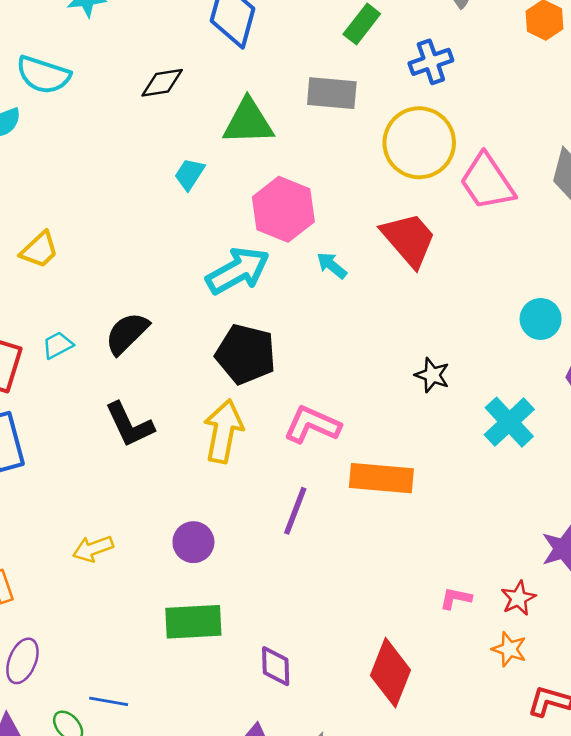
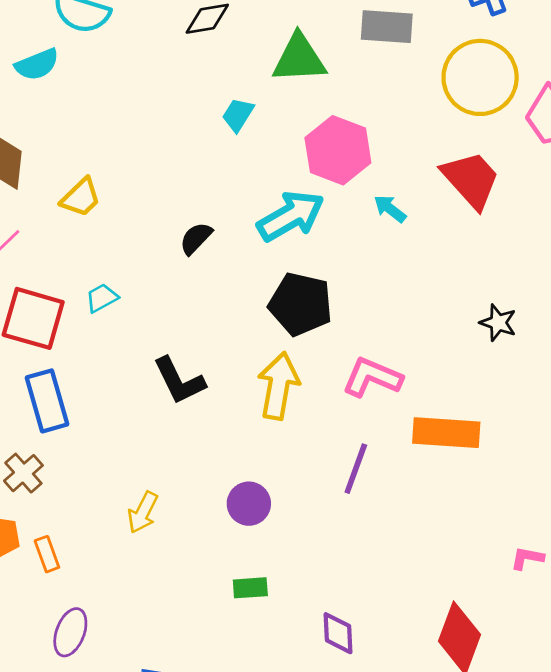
black semicircle: (127, 333) -> (196, 238), moved, size x0.7
yellow arrow: (93, 549) -> (143, 512), turned -42
green rectangle: (193, 622) -> (250, 588), size x0.6

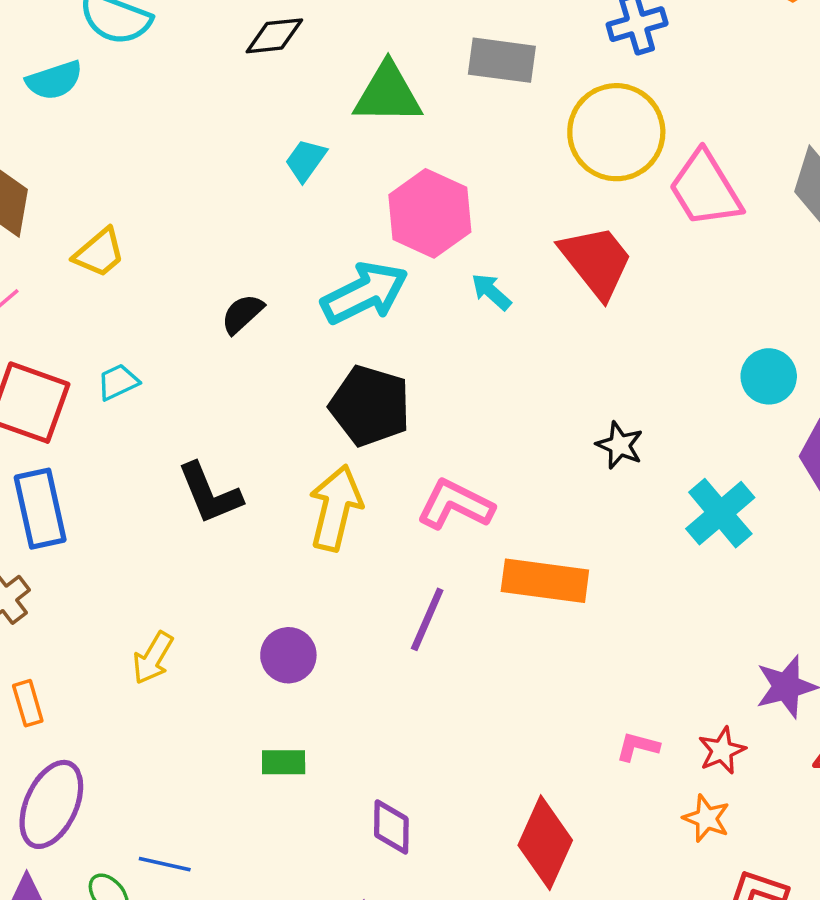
purple ellipse: (70, 632) -> (51, 804), size x1.4

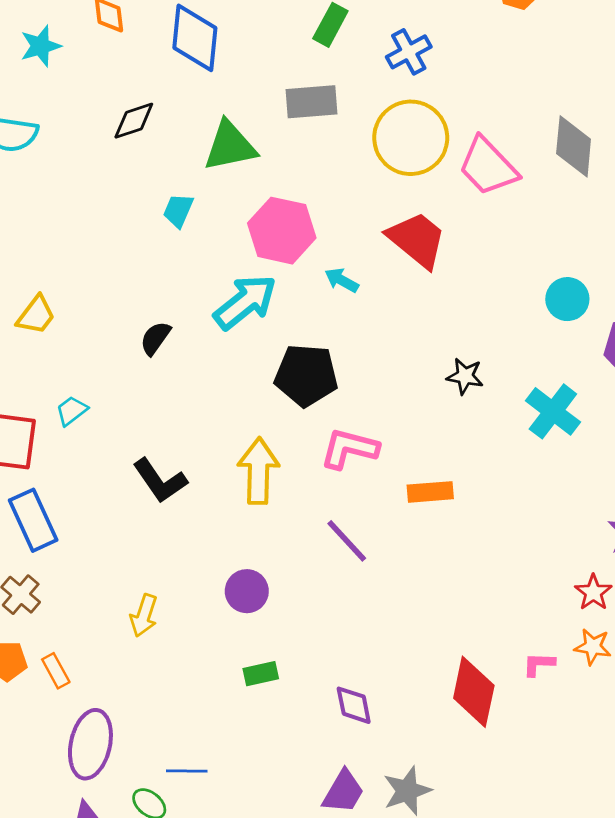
black pentagon: (370, 406) -> (306, 375), moved
orange rectangle: (545, 581) -> (430, 492), size x0.7
purple line: (427, 619) -> (347, 541), turned -54
pink L-shape: (638, 747) -> (539, 664), moved

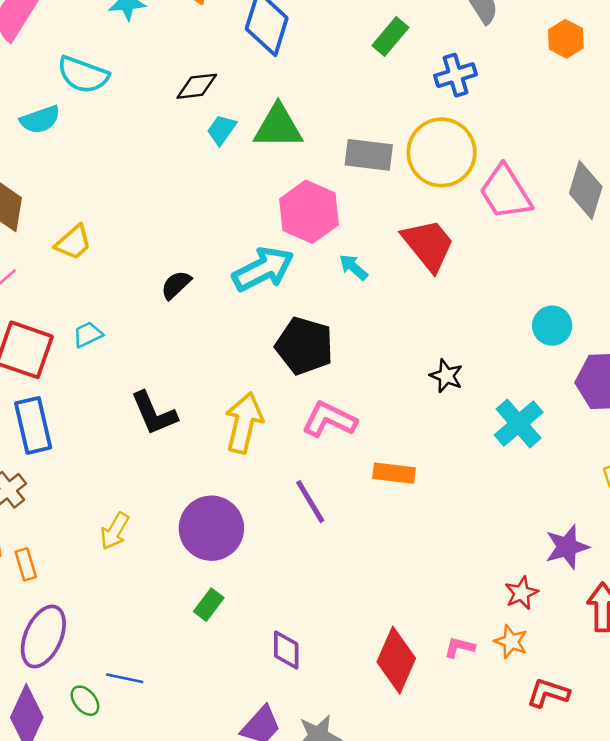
gray rectangle: (311, 102) -> (369, 155), moved
cyan trapezoid: (178, 210) -> (222, 130), moved
purple circle: (247, 591) -> (211, 528), size x1.6
green rectangle: (261, 674) -> (209, 605), turned -52

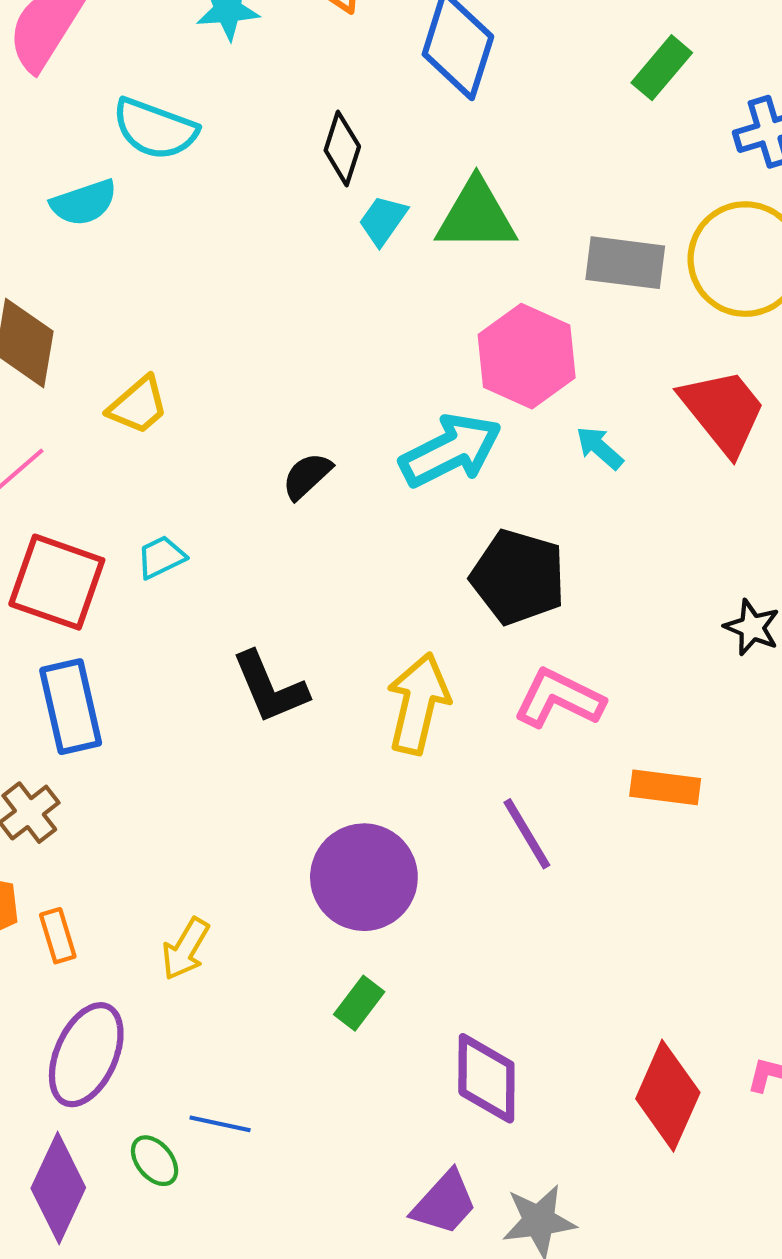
black diamond: (197, 86) -> (342, 148), turned -66
yellow arrow: (115, 531) -> (185, 949), moved
purple diamond: (286, 650) -> (486, 1078), size x1.4

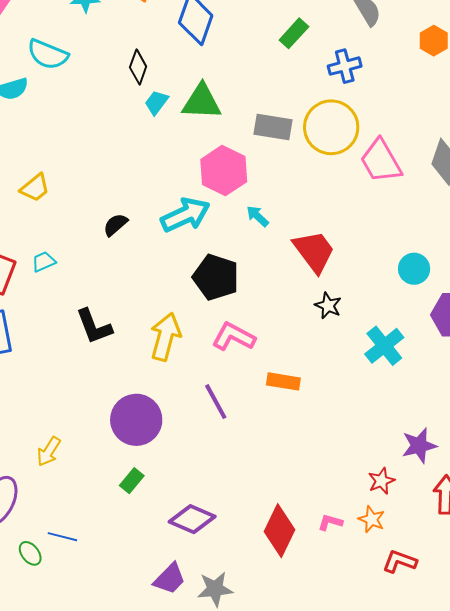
red trapezoid: (723, 411) -> (314, 251), moved
purple diamond: (486, 1078) -> (192, 519), turned -69

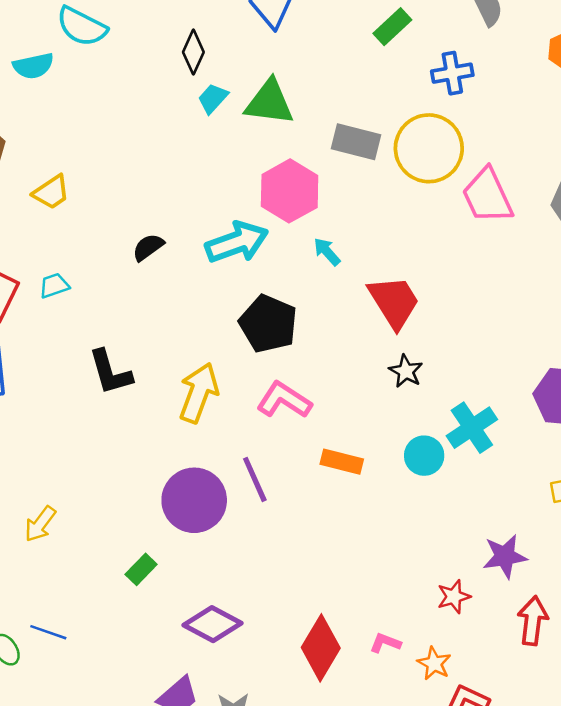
cyan circle: (414, 269) -> (424, 456), moved
purple circle: (136, 420) -> (194, 500), moved
orange star: (372, 519) -> (434, 663), moved

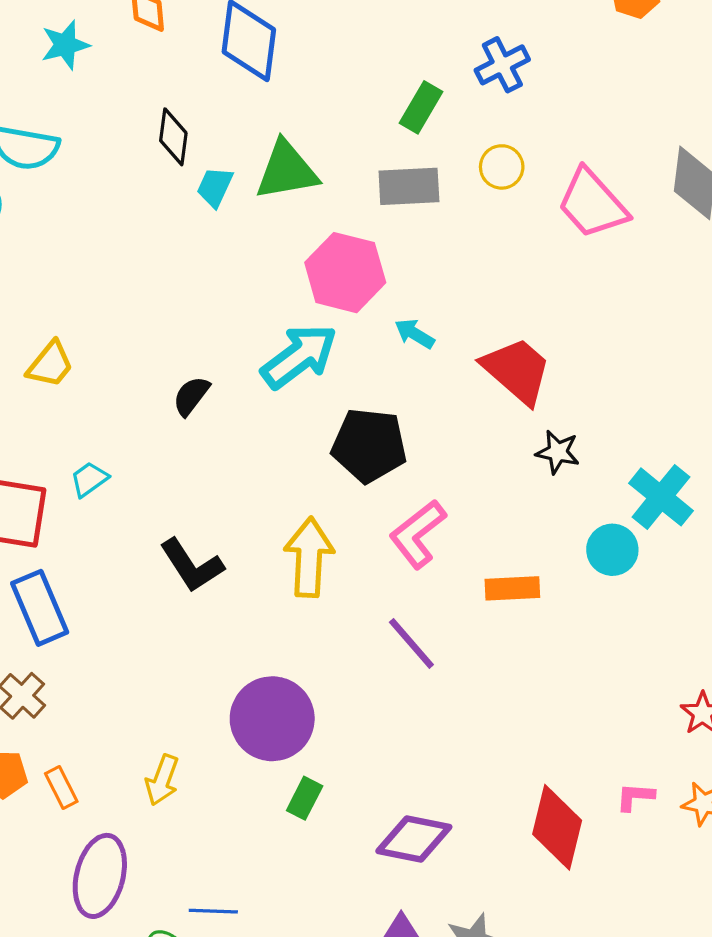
green rectangle: (392, 27) -> (421, 107), moved
yellow circle: (429, 148) -> (502, 167), size x0.5
pink L-shape: (284, 400) -> (418, 534), turned -54
purple circle: (194, 500) -> (272, 719), moved

